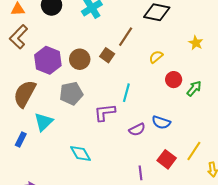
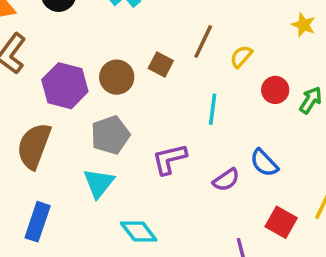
brown line: (126, 37) -> (203, 41), moved
cyan line: (126, 93) -> (213, 109), moved
cyan triangle: (44, 122) -> (99, 183), moved
blue semicircle: (161, 122) -> (264, 163), turned 36
blue rectangle: (21, 139) -> (38, 222), size x1.5

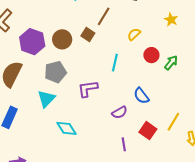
brown line: (203, 41) -> (104, 16), moved
purple semicircle: (226, 180) -> (119, 112), moved

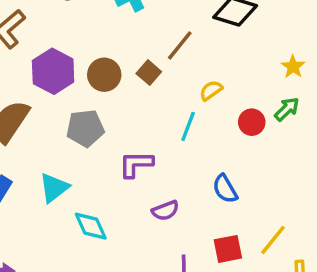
yellow semicircle: (134, 34) -> (211, 90), moved
green arrow: (171, 63) -> (287, 109), moved
cyan triangle: (46, 99) -> (54, 188), moved
purple semicircle: (119, 112) -> (165, 211), moved
red square: (148, 131) -> (228, 249), turned 36

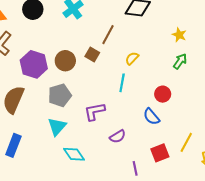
red circle: (252, 122) -> (163, 94), moved
cyan triangle: (54, 188) -> (57, 126), moved

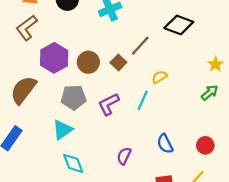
red circle: (163, 94) -> (205, 145), moved
purple L-shape: (95, 112) -> (109, 104), moved, turned -30
purple semicircle: (118, 136) -> (124, 156), turned 133

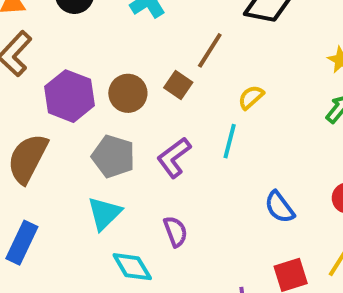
gray pentagon: (73, 97) -> (113, 156), turned 30
purple semicircle: (124, 156) -> (175, 232), moved, turned 144

